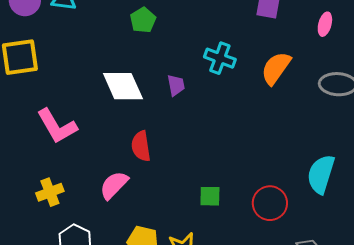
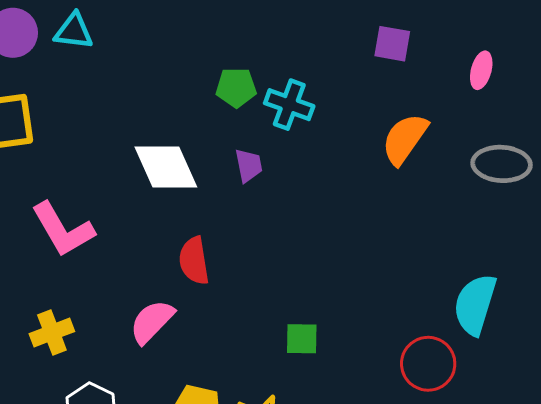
green pentagon: (143, 20) -> (236, 87), moved, turned 30
cyan cross: (220, 58) -> (289, 105), moved
red circle: (270, 203) -> (428, 364), moved

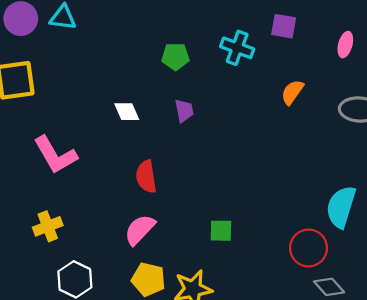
cyan cross: (289, 105) -> (237, 48), moved
orange semicircle: (405, 139) -> (292, 92), size x0.7
white diamond: (166, 167) -> (127, 112), size x0.6
pink semicircle: (152, 322) -> (140, 230), moved

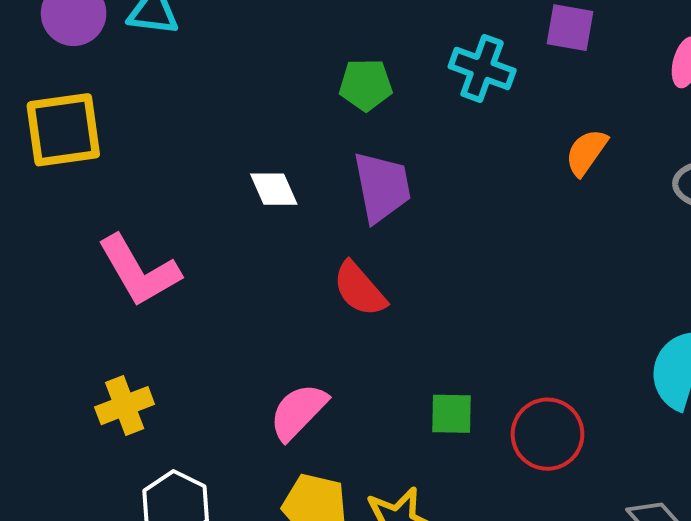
purple trapezoid: (184, 111) -> (382, 187), size x1.6
red semicircle: (146, 177) -> (360, 289), moved, turned -32
red circle: (309, 248) -> (547, 434), moved

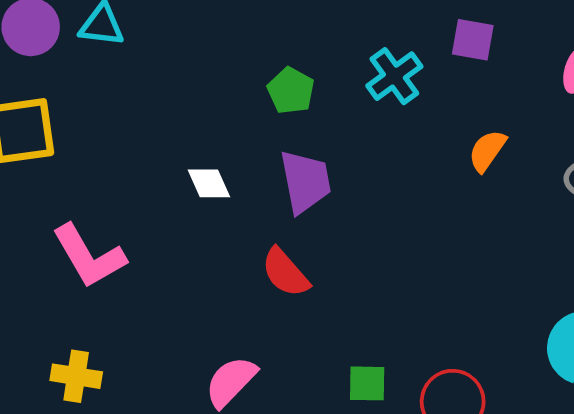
cyan cross: (482, 68) -> (394, 76), turned 34
green pentagon: (366, 85) -> (291, 91), turned 30
yellow cross: (125, 406) -> (76, 376), turned 30

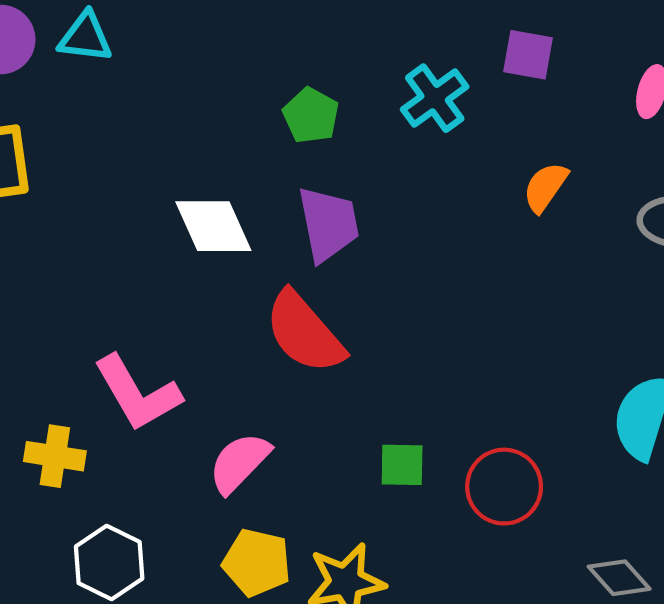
white diamond: (209, 183) -> (213, 226), size x1.5
pink L-shape: (89, 256) -> (137, 393), moved
red semicircle: (285, 273) -> (304, 332), size x1.4

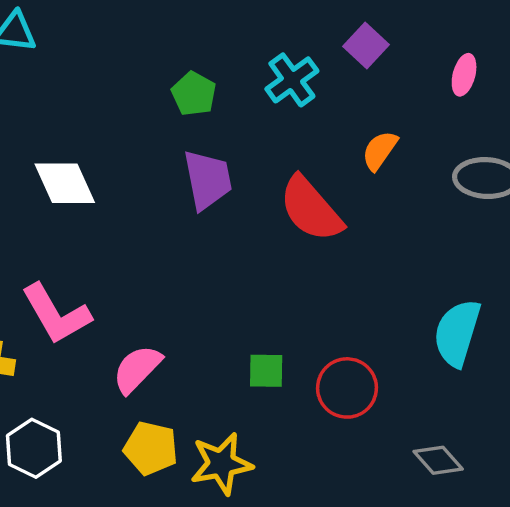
purple square: (528, 55) -> (366, 46), turned 33
white diamond: (213, 226) -> (65, 183), moved
red semicircle: (304, 332) -> (311, 209), moved

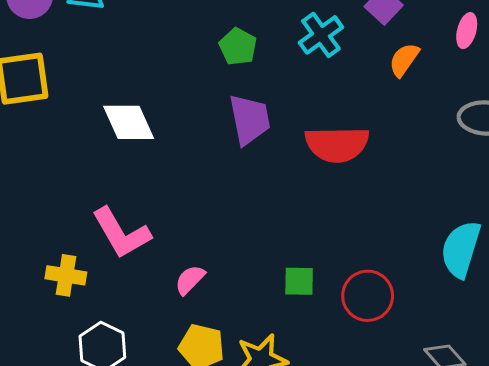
orange semicircle: (380, 150) -> (404, 60), moved
red semicircle: (311, 209) -> (337, 144), turned -50
pink semicircle: (137, 369) -> (190, 280), size x0.7

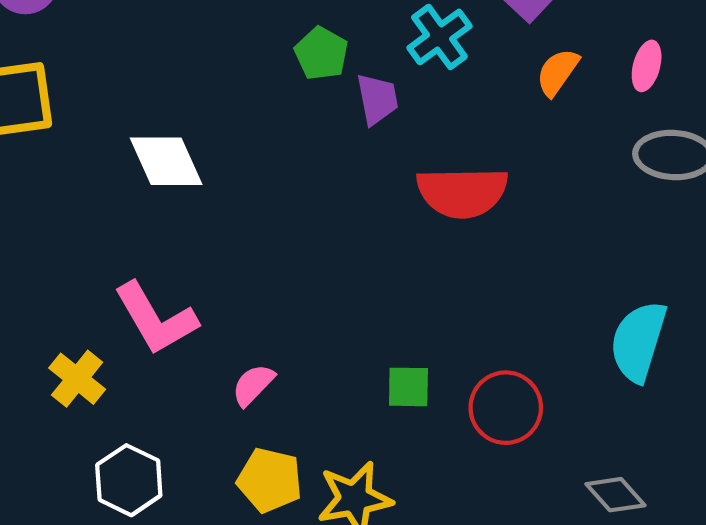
pink ellipse: (467, 31) -> (647, 66), moved
purple trapezoid: (250, 119) -> (377, 99), moved, size x0.7
yellow cross: (66, 275) -> (77, 379), turned 30

